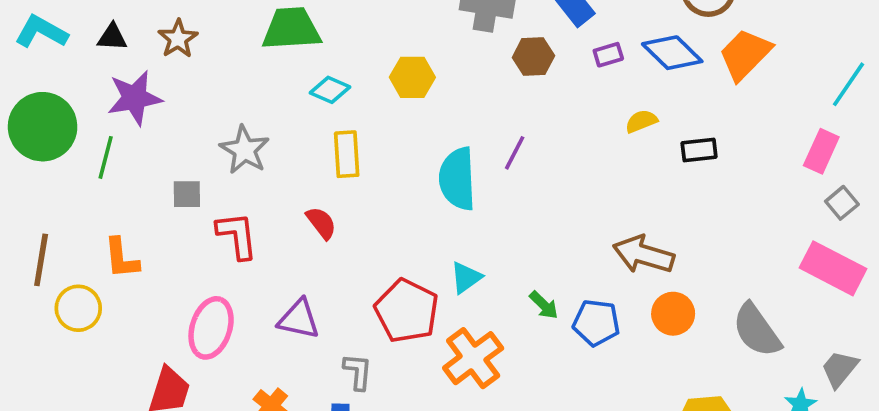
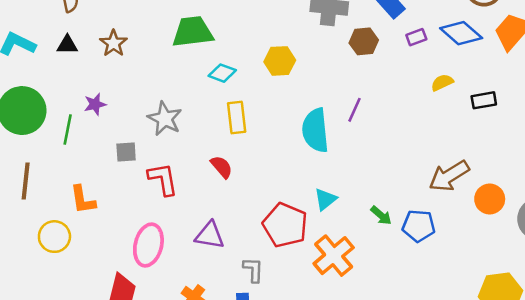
purple star: (135, 98) -> (95, 104), moved, size x0.6
brown arrow: (644, 255) -> (449, 176), turned -45
brown line: (41, 260) -> (26, 181), moved
orange circle: (673, 314) -> (490, 199), moved

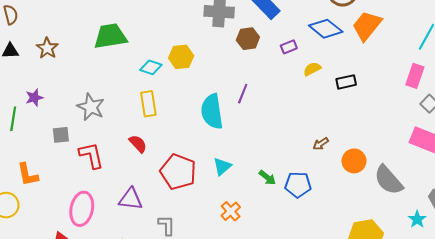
purple rectangle: (416, 37) -> (289, 47), moved
cyan diamond: (222, 73) -> (151, 67), moved
brown arrow: (449, 176) -> (321, 144), size x0.5
red pentagon: (285, 225) -> (178, 172), moved
orange cross: (334, 256) -> (231, 211), size x0.6

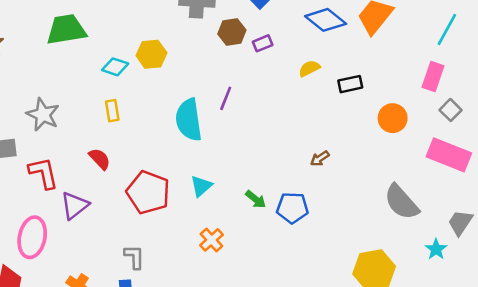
purple rectangle: (289, 47) -> (263, 43), moved
yellow rectangle: (148, 104) -> (112, 111), size x0.7
orange circle: (354, 161) -> (393, 118), moved
purple triangle: (131, 199) -> (75, 205), moved, turned -45

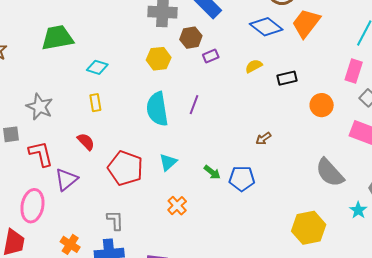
purple rectangle: (263, 43) -> (211, 56), moved
yellow hexagon: (151, 54) -> (159, 59), moved
purple line: (226, 98) -> (194, 105), moved

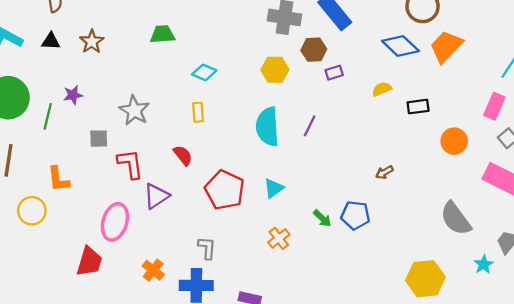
green trapezoid: (57, 38) -> (162, 34), size x0.7
green arrow: (212, 172) -> (322, 218), moved

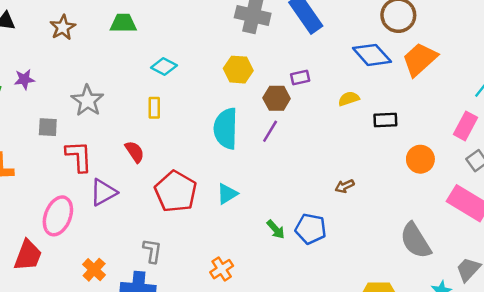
brown star: (92, 42) -> (63, 27), moved
brown hexagon: (314, 50) -> (277, 98), moved
orange cross: (279, 238) -> (222, 269), moved

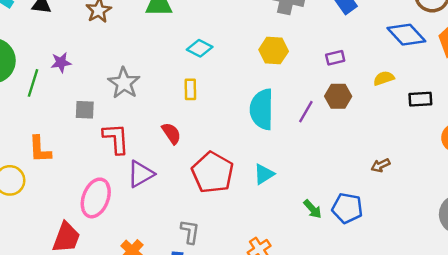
brown hexagon: (277, 98) -> (338, 96), moved

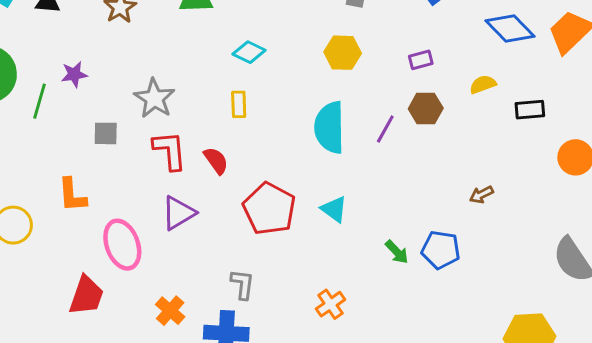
red L-shape: (116, 139) -> (170, 151), moved
orange L-shape: (40, 149) -> (72, 195), moved
cyan triangle: (264, 174) -> (334, 209), turned -50
pink ellipse: (96, 198) -> (122, 245), turned -39

